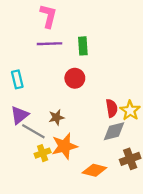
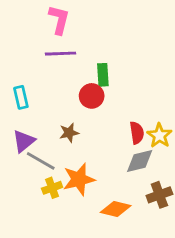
green rectangle: (83, 46) -> (103, 75), moved
brown star: (56, 117) -> (69, 133), moved

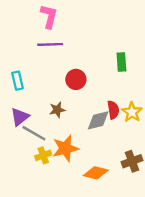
green rectangle: (103, 75) -> (121, 62), moved
gray diamond: (140, 161) -> (98, 120), moved

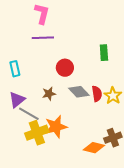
gray diamond: (98, 120) -> (79, 92), moved, turned 60
yellow cross: (43, 155) -> (37, 133), size x1.6
orange diamond: (96, 173) -> (94, 148), moved

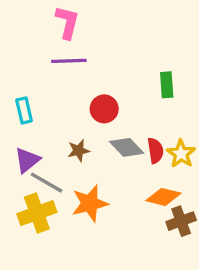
yellow cross: (37, 133) -> (37, 213), moved
orange diamond: (94, 148) -> (163, 197), moved

